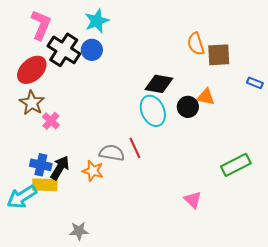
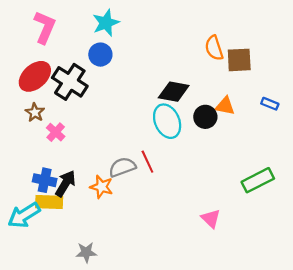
black cross: (64, 50) -> (70, 82), moved
blue rectangle: (255, 83) -> (270, 104), moved
brown star: (32, 103) -> (35, 112), size x0.7
gray semicircle: (112, 153) -> (122, 167), turned -30

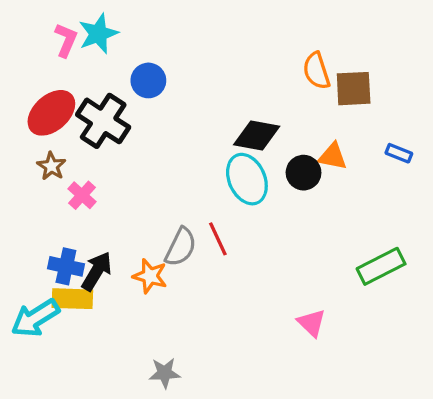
cyan star: (106, 23) -> (98, 34), moved
pink L-shape: (45, 27) -> (66, 40), size x0.7
gray semicircle: (122, 167) -> (181, 247), turned 136
gray star: (86, 252) -> (165, 373), moved

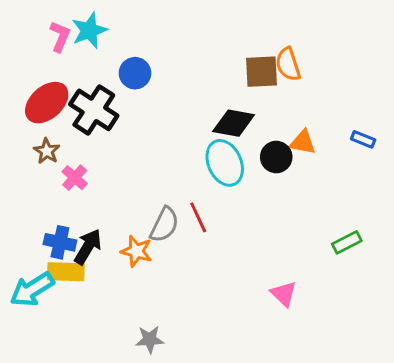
brown square: (354, 89) -> (262, 72), moved
green rectangle: (381, 266) -> (347, 242), size x0.7

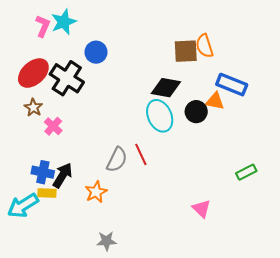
blue rectangle: (363, 139) -> (232, 85), moved, size x1.8
orange star: (136, 251) -> (96, 192), moved, turned 30
yellow rectangle: (66, 272) -> (47, 193), size x0.7

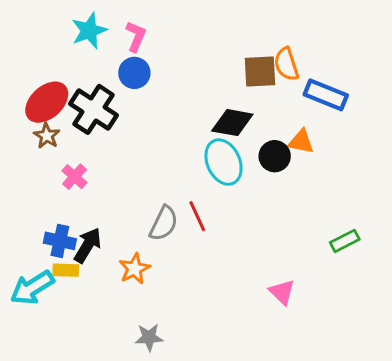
pink L-shape: (43, 26) -> (136, 36), moved
blue rectangle: (232, 85) -> (326, 95), moved
brown star: (33, 107) -> (47, 136), moved

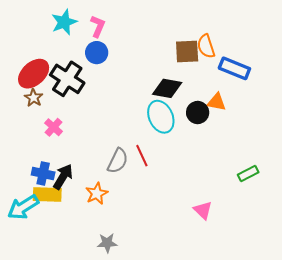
yellow rectangle: (66, 270) -> (47, 195), size x1.5

